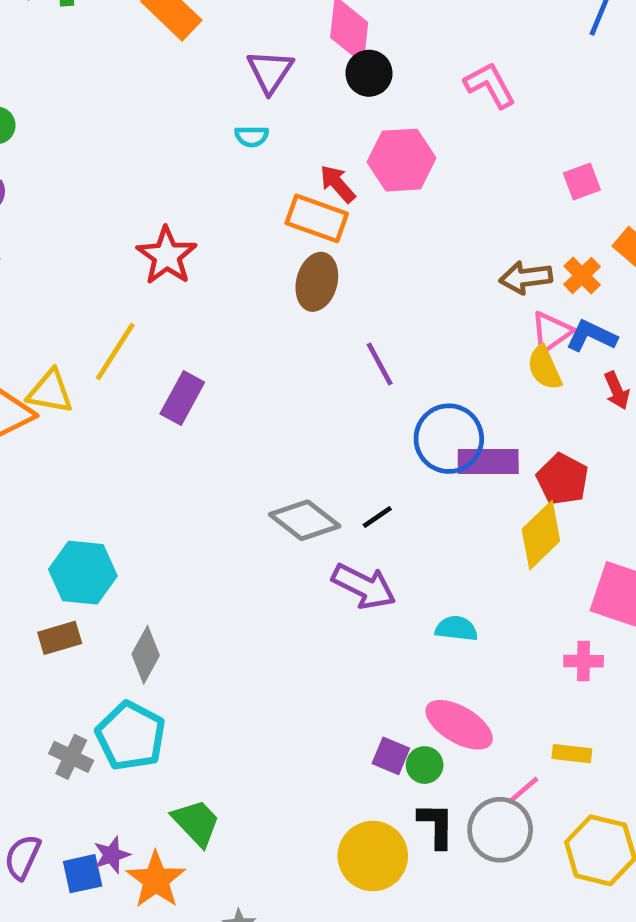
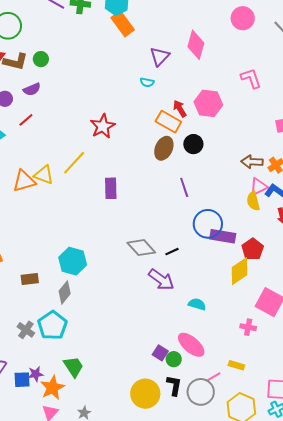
black circle: (369, 73) -> (193, 144), moved
purple rectangle: (182, 398) -> (111, 188), moved, turned -40
cyan hexagon: (83, 573) -> (73, 261), moved

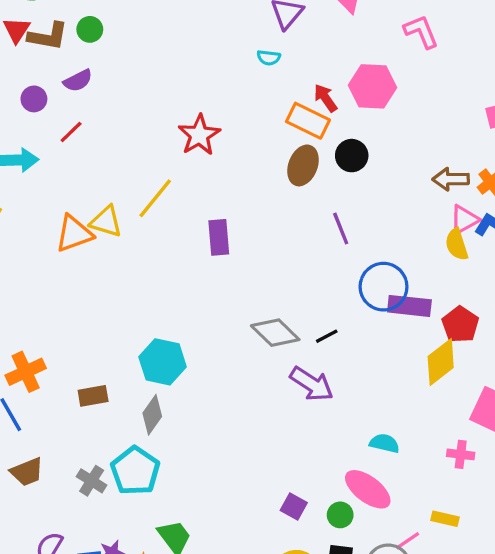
pink L-shape: (251, 78) -> (421, 32), moved
cyan semicircle: (197, 304) -> (384, 443), moved
purple square: (160, 353) -> (294, 507), moved

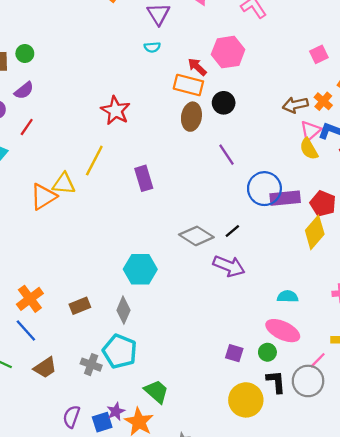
cyan hexagon: (163, 362) -> (140, 269), moved

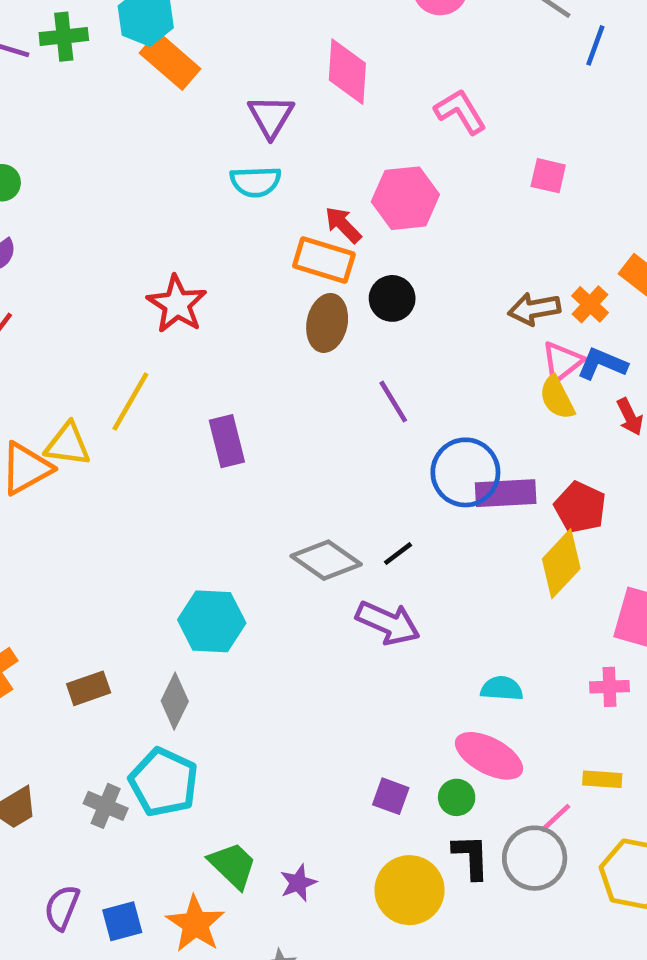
cyan semicircle: (152, 47) -> (256, 182), size x1.5
pink square: (319, 54) -> (548, 176), moved, turned 36
purple star: (116, 411) -> (298, 883), moved

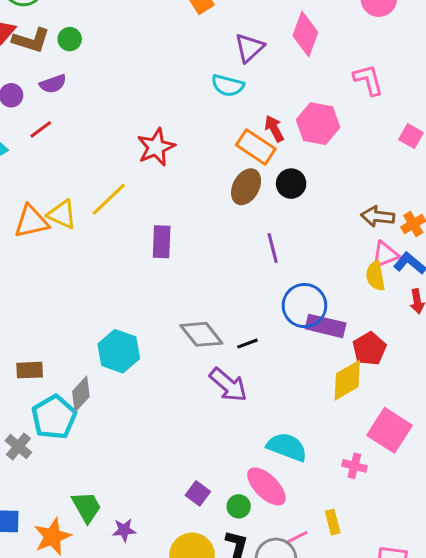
cyan semicircle: (502, 689) -> (287, 447), size x1.5
yellow rectangle: (602, 779) -> (333, 522), turned 55
cyan pentagon: (164, 782) -> (54, 417), moved

